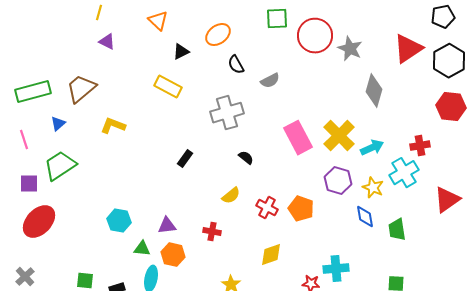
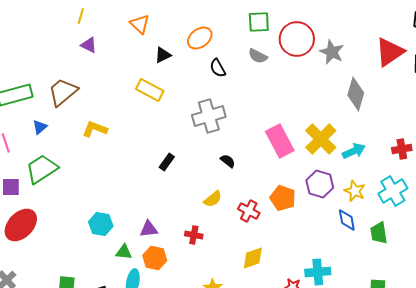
gray semicircle: (270, 81) -> (258, 56), moved, turned 54
cyan cross: (404, 173) -> (393, 191), moved
orange pentagon: (301, 209) -> (283, 198), moved

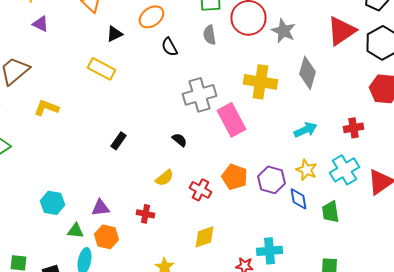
gray semicircle: (258, 56) -> (210, 35), turned 54
gray cross: (209, 116) -> (200, 95), moved
yellow cross: (321, 139) -> (260, 82), moved, turned -36
purple hexagon: (320, 184) -> (272, 180), moved

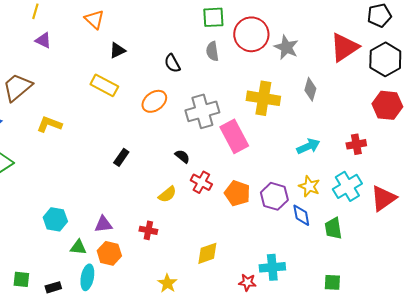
orange ellipse: (152, 17) -> (154, 101), moved
gray diamond: (308, 73) -> (310, 89), size x0.7
red cross: (200, 190) -> (201, 182), moved

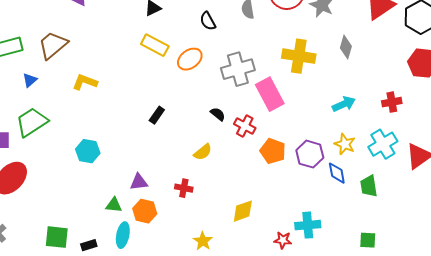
yellow rectangle: (104, 85) -> (155, 45), moved
red cross: (201, 182) -> (245, 126), moved
cyan hexagon: (55, 219) -> (88, 151), moved
green square: (21, 279) -> (57, 237), size x1.4

